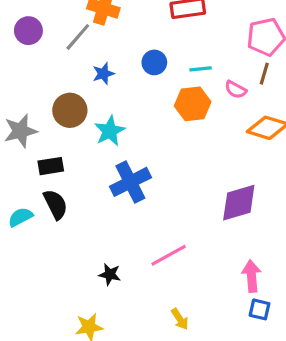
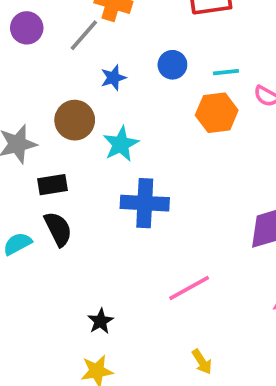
blue cross: (130, 182) -> (145, 203), turned 30
black star: (110, 274) -> (100, 321), moved, turned 30

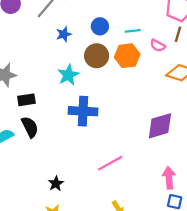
brown circle: (75, 120) -> (97, 56), moved

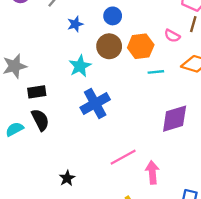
cyan line: (133, 31) -> (156, 72), moved
blue cross: (83, 111) -> (95, 103), turned -32
pink arrow: (169, 178) -> (152, 172), moved

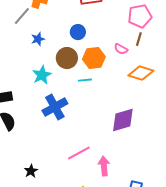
blue circle: (113, 16) -> (78, 32), moved
cyan line: (156, 72) -> (85, 80), moved

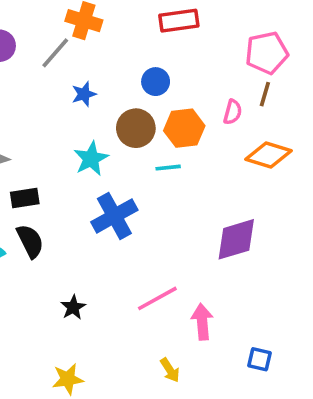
pink semicircle: (121, 49) -> (233, 112), turned -104
black star: (31, 171) -> (73, 307), moved

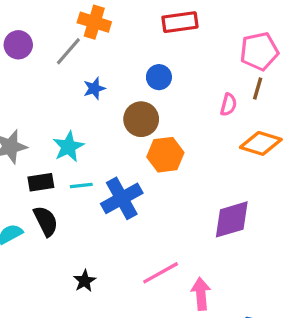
orange hexagon: (184, 128) -> (165, 155), moved
cyan star: (91, 159) -> (68, 147), moved
cyan line: (168, 168) -> (81, 185), moved

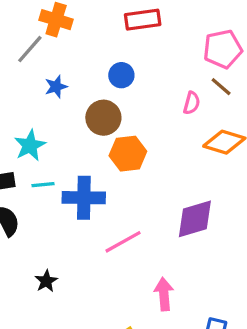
brown line: (258, 88) -> (221, 87), turned -65
blue cross: (122, 198) -> (84, 198), turned 30
pink line: (161, 273) -> (123, 242), moved

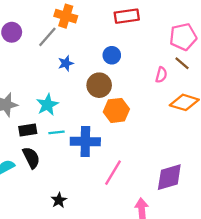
purple diamond: (195, 219) -> (169, 177), moved
pink line: (123, 242) -> (113, 173), turned -30

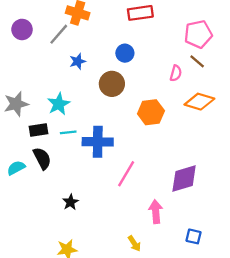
orange hexagon: (116, 110) -> (151, 112), moved

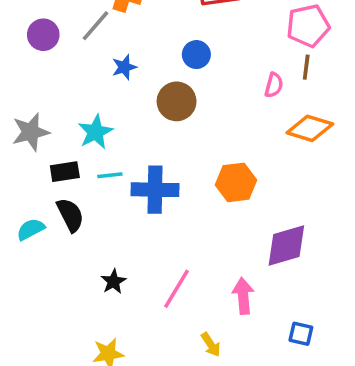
purple circle: (22, 29) -> (43, 35), moved
brown line: (197, 61) -> (306, 67), turned 56
orange hexagon: (151, 112) -> (236, 182), moved
pink line: (126, 174) -> (177, 289), moved

